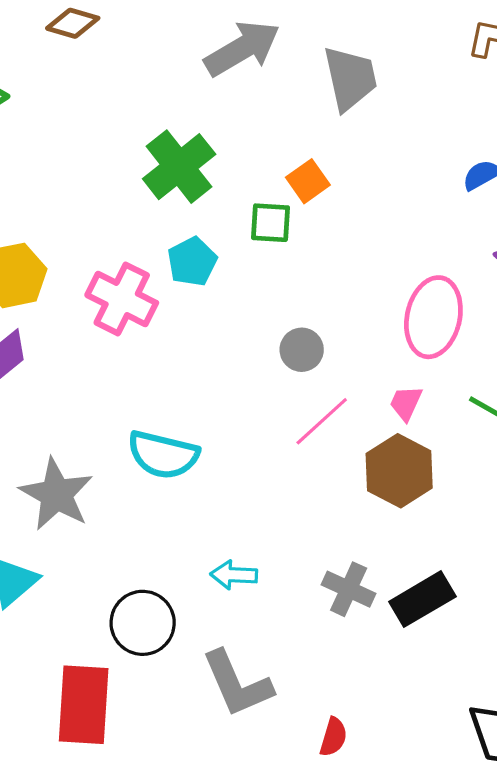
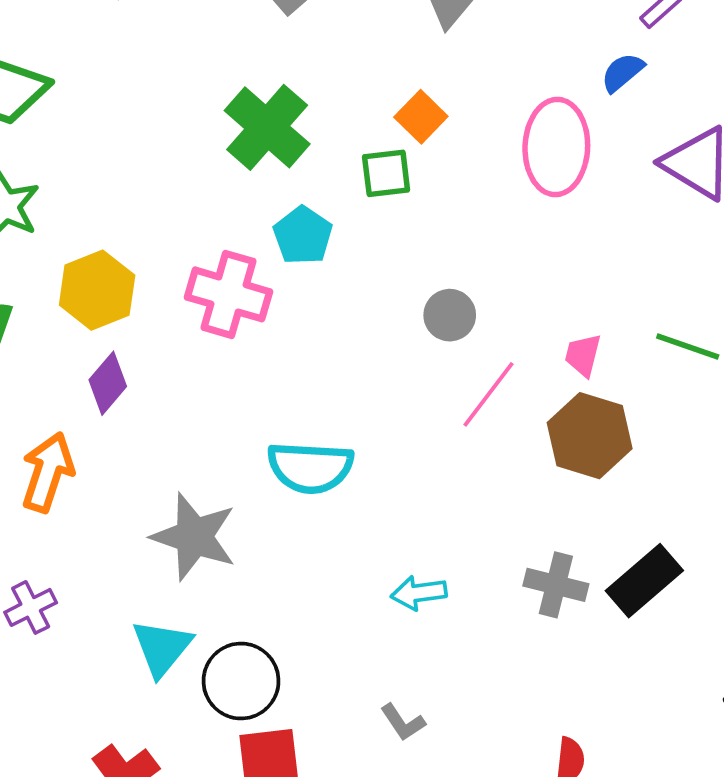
pink ellipse: (433, 317) -> (556, 147), moved
black circle: (143, 623) -> (241, 681), moved
gray L-shape: (237, 684) -> (403, 722), moved, size x0.5

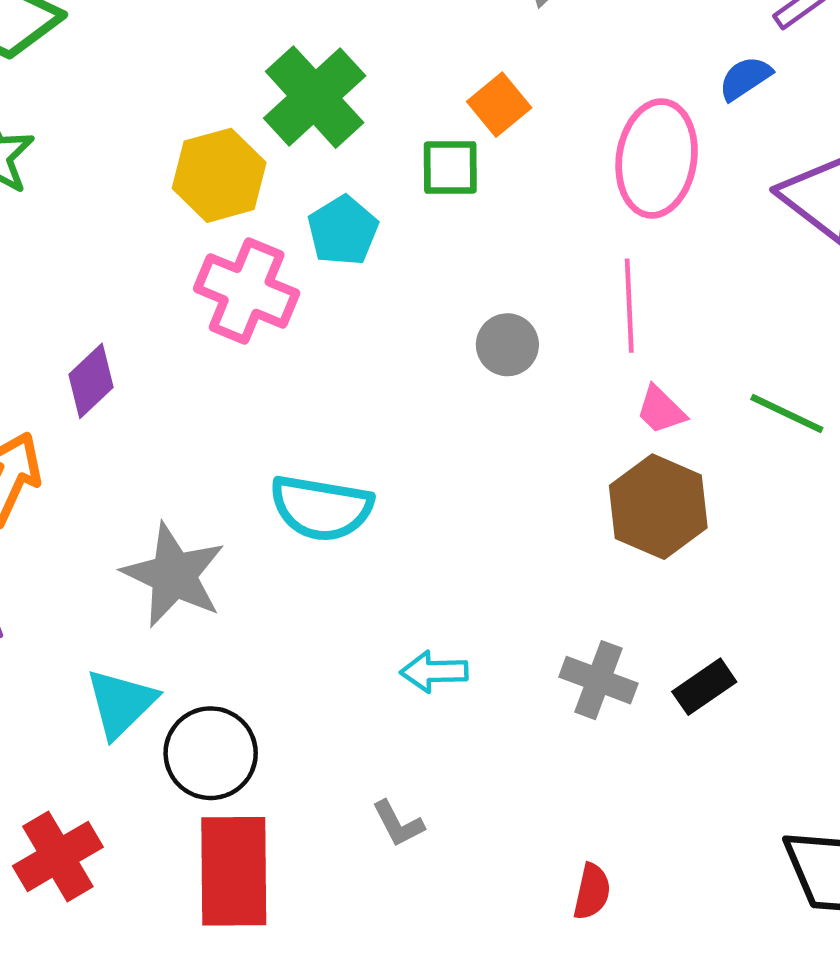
yellow hexagon: (97, 290) -> (219, 175), moved
pink trapezoid: (583, 355) -> (661, 410), turned -66
pink line: (489, 394) -> (629, 306), moved, turned -46
black rectangle: (644, 581) -> (704, 687), size x0.7

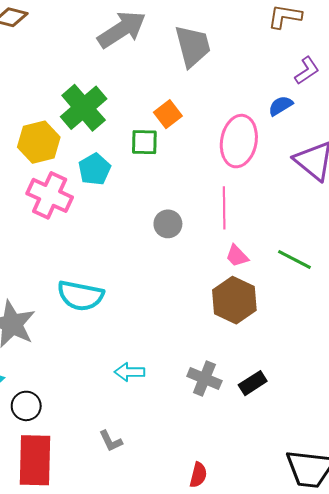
black circle: (211, 753) -> (26, 406), size x0.7

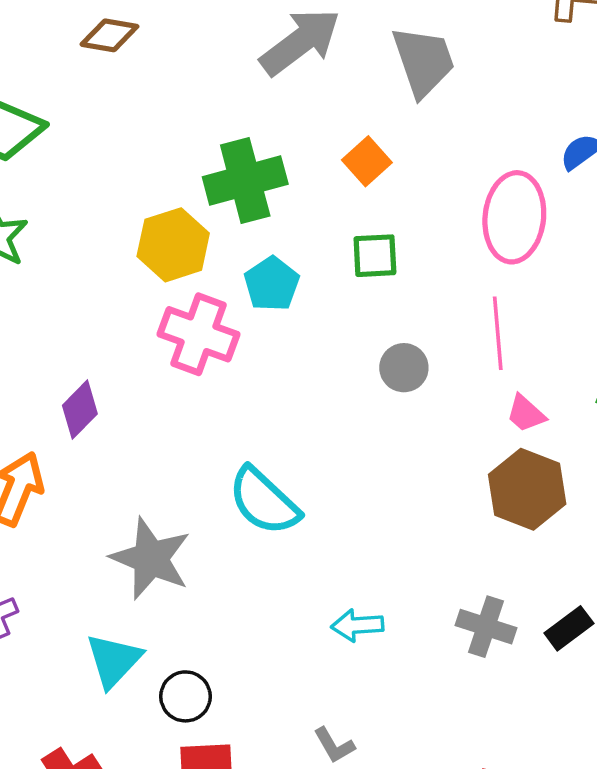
green cross: (84, 108) -> (245, 180), turned 30
orange square: (168, 114) -> (367, 161), moved
green square: (144, 142) -> (375, 256), moved
cyan semicircle: (80, 296) -> (264, 501), turned 36

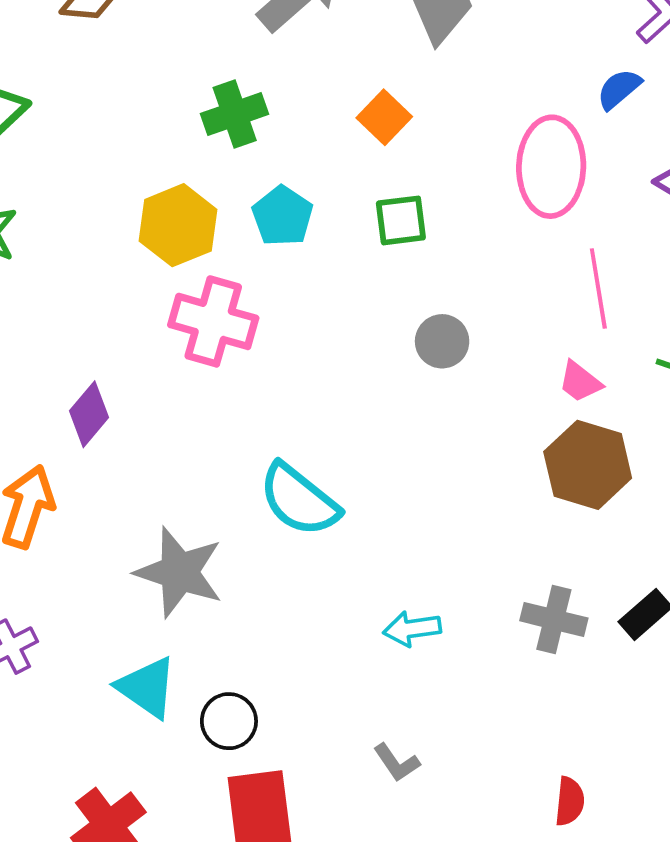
green cross: (245, 180) -> (235, 114), moved, size x0.7
cyan pentagon: (272, 284) -> (283, 216), moved
pink line: (498, 333) -> (598, 289), moved
cyan triangle: (114, 660) -> (147, 687), turned -34

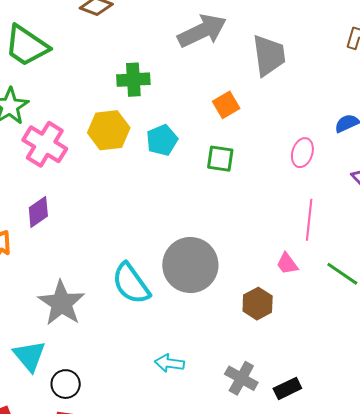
green cross: (235, 114) -> (133, 80), moved
pink ellipse: (551, 167) -> (302, 153), size x0.6
pink cross: (213, 321) -> (45, 144), moved
gray circle: (442, 341) -> (190, 265), moved, size x2.0
brown hexagon: (588, 465) -> (258, 304), moved, size x0.7

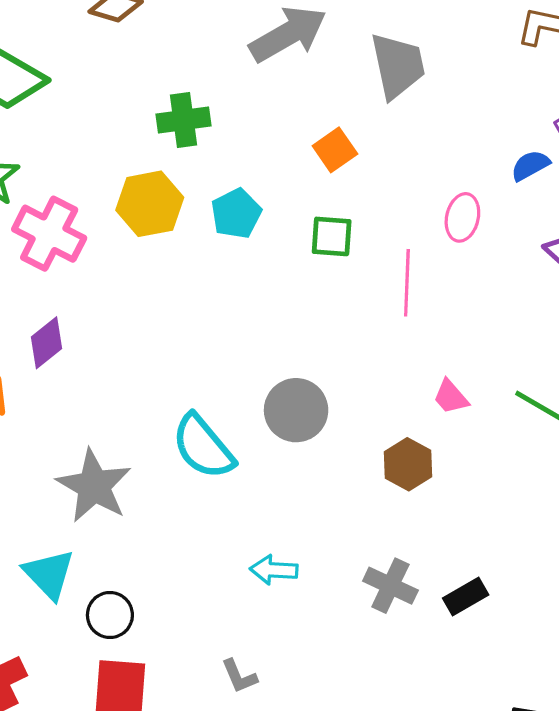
pink line: (309, 220) -> (407, 283), moved
gray circle: (190, 265) -> (296, 410), size x0.7

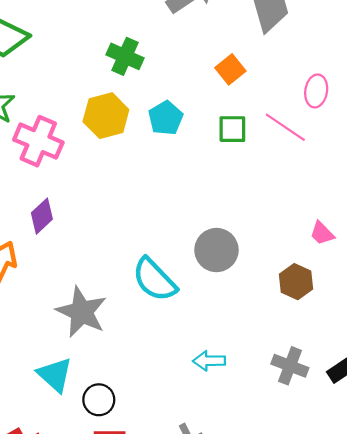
green cross: (184, 120) -> (125, 56), turned 36
pink ellipse: (462, 217) -> (316, 91), moved
pink line: (407, 283) -> (285, 127), moved, turned -54

